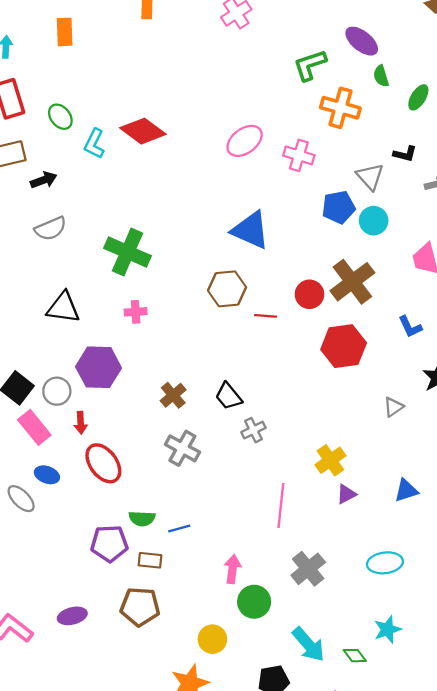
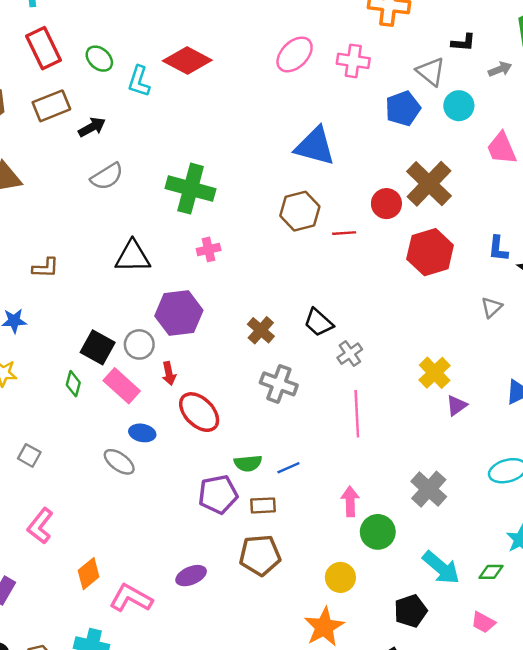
cyan circle: (374, 221) -> (459, 106), moved
blue L-shape: (410, 327) -> (498, 249), moved, turned 40
pink line: (281, 506) -> (357, 414), moved
green diamond: (355, 656) -> (491, 572), turned -45

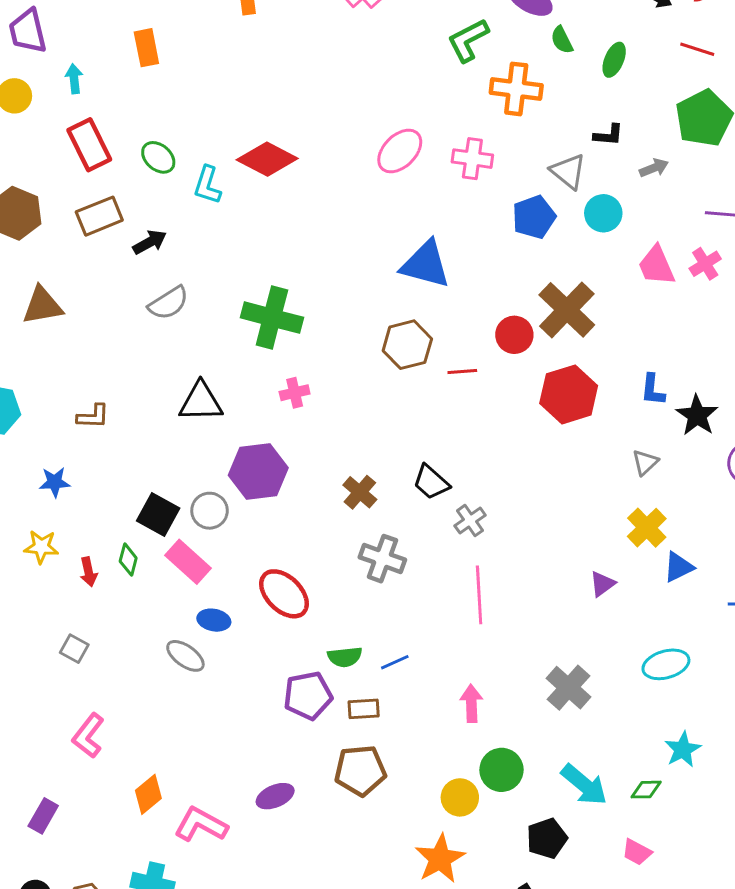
red arrow: (169, 373) -> (89, 572), moved
yellow cross: (435, 373) -> (647, 528), moved
green circle: (378, 532) -> (501, 770), moved

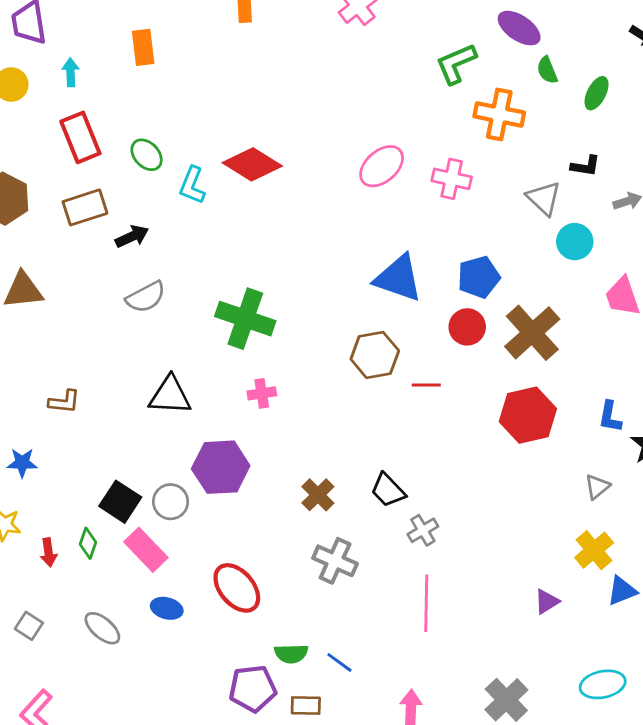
blue pentagon: (534, 217) -> (479, 277), moved
red circle: (514, 335) -> (467, 327), moved
gray ellipse: (185, 656) -> (102, 628), moved
blue line: (395, 662) -> (339, 662), turned 56

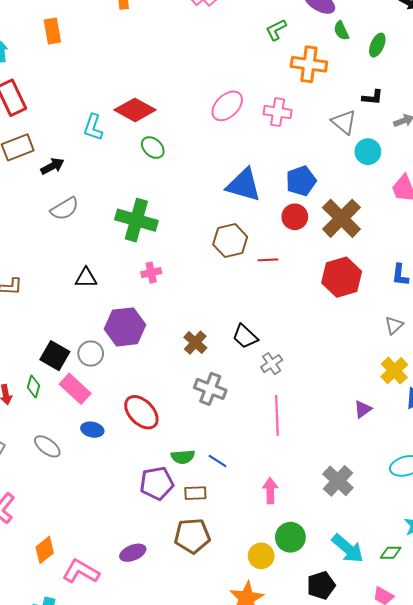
green L-shape: (456, 64) -> (276, 30), size x0.7
green ellipse: (147, 155) -> (153, 148), moved
black triangle: (170, 395) -> (86, 278), size x0.7

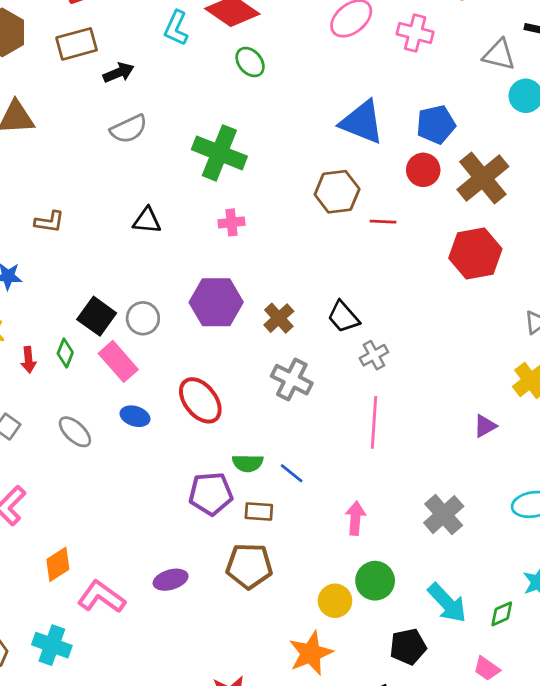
gray triangle: (344, 122) -> (499, 55), turned -32
purple hexagon: (125, 327) -> (216, 302), moved
green diamond: (391, 553) -> (502, 614), turned -30

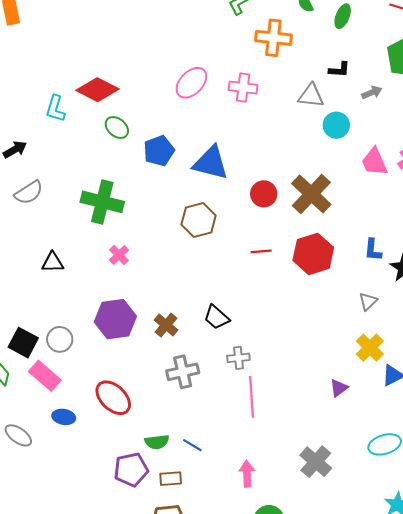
blue pentagon: (436, 124) -> (159, 151), moved
pink cross: (231, 222) -> (119, 255), turned -30
red line: (383, 222) -> (261, 251), moved
gray cross: (374, 355) -> (238, 358), moved, turned 30
gray cross: (292, 380) -> (183, 372), turned -32

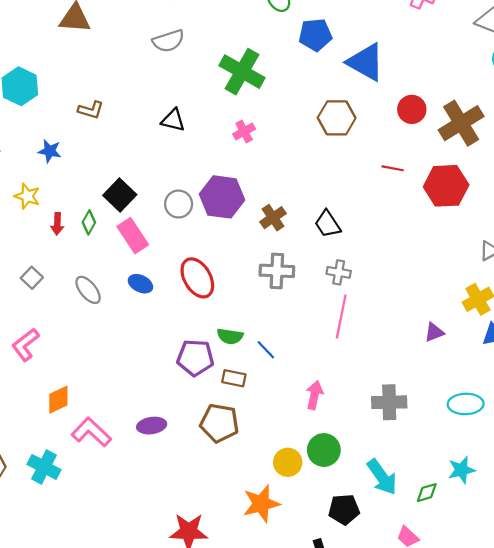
gray circle: (60, 339) -> (179, 204), moved
gray cross: (316, 462) -> (389, 402), turned 32

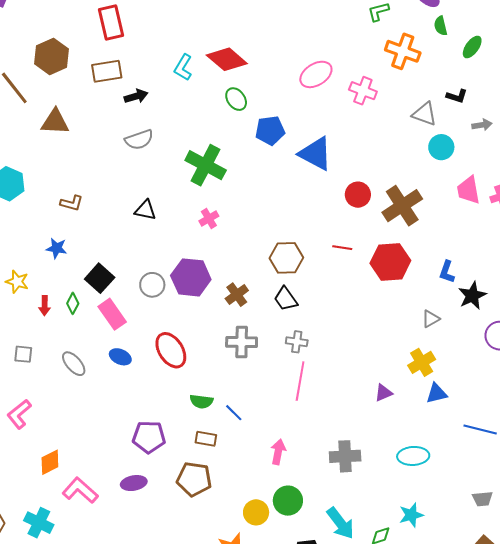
brown hexagon: (337, 118) -> (286, 258), moved
blue star: (50, 151) -> (57, 248), moved
gray square: (32, 278) -> (23, 354), turned -36
purple pentagon: (195, 358) -> (149, 437), moved

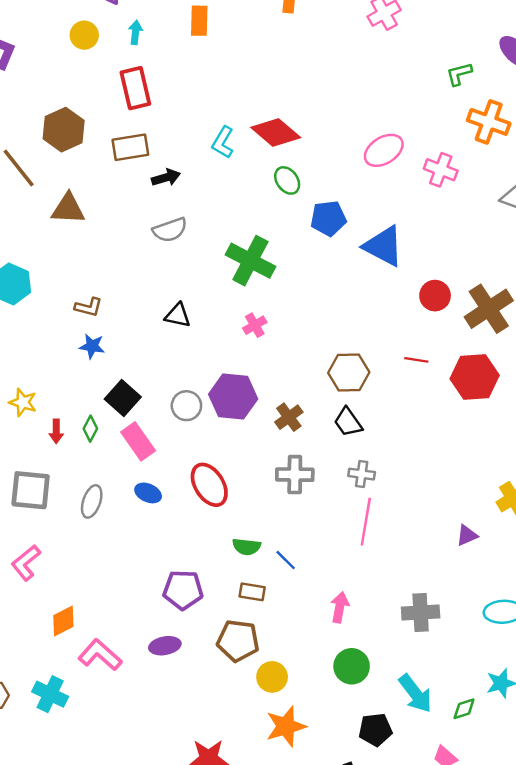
blue star: (57, 248) -> (92, 346), moved
gray square: (23, 354) -> (31, 490), size x1.8
gray ellipse: (74, 364) -> (92, 501), turned 60
yellow circle: (256, 512) -> (272, 677), moved

